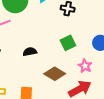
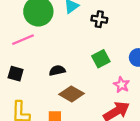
brown diamond: (55, 74) -> (71, 94), moved

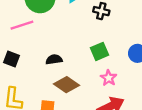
pink star: (121, 85) -> (109, 78), moved

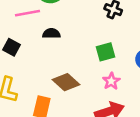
black semicircle: (54, 59) -> (51, 33), moved

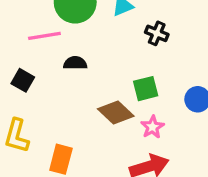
brown diamond: (66, 82) -> (116, 112), moved

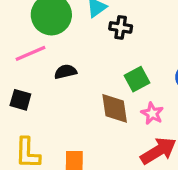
black cross: (157, 33) -> (121, 27), moved
brown diamond: (116, 112) -> (115, 108), turned 52

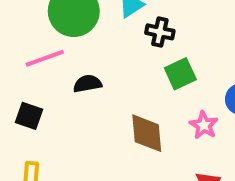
green square: (137, 79) -> (180, 74), moved
pink star: (152, 113) -> (204, 125), moved

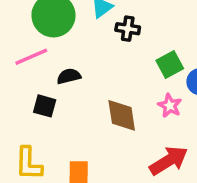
green square: (180, 74) -> (170, 64), moved
black square: (29, 116) -> (45, 106), moved

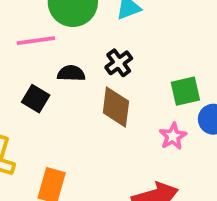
black cross: (128, 29) -> (119, 63), moved, turned 30
brown diamond: (122, 115) -> (116, 107), moved

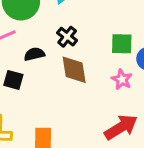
green square: (185, 91) -> (122, 44), turned 30

